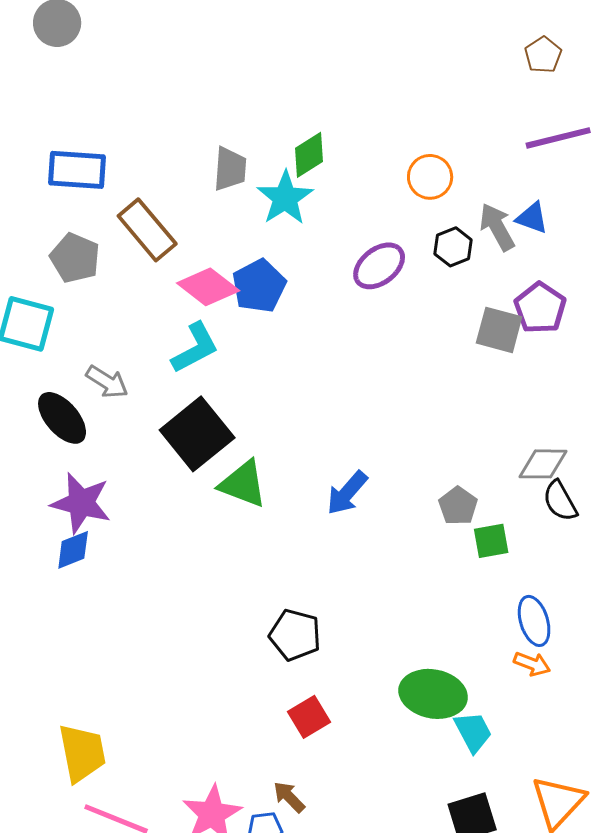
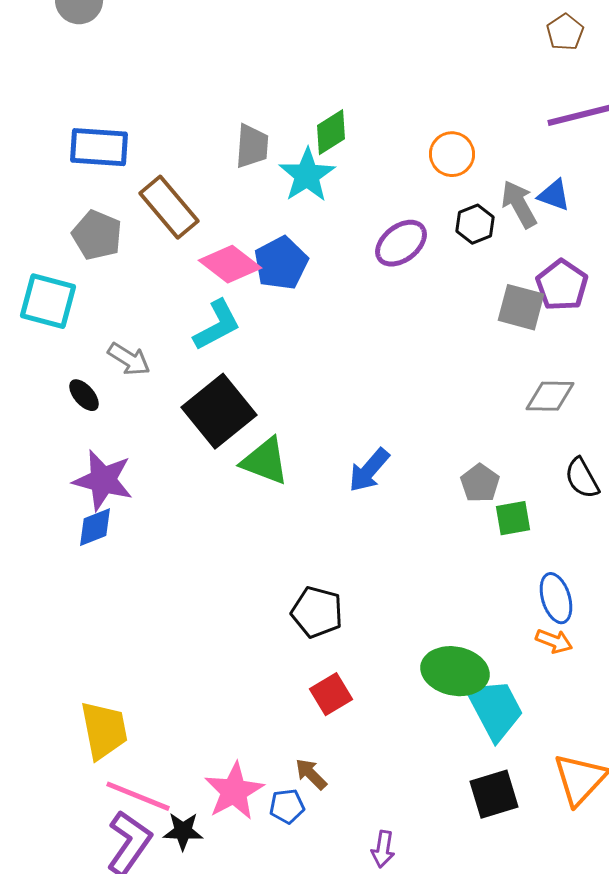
black ellipse: (62, 418) -> (84, 395), size x0.6
gray diamond: (543, 464) -> (550, 396), moved
cyan trapezoid: (473, 732) -> (495, 709), size x1.5

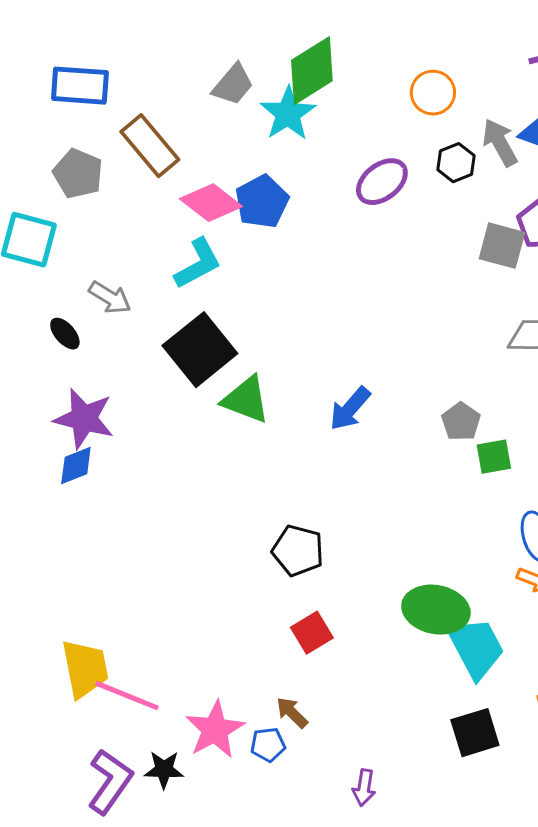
green diamond: (331, 132) -> (312, 71), size x1.5
gray trapezoid: (252, 146) -> (233, 85), turned 36
pink line: (138, 796) -> (127, 696), moved

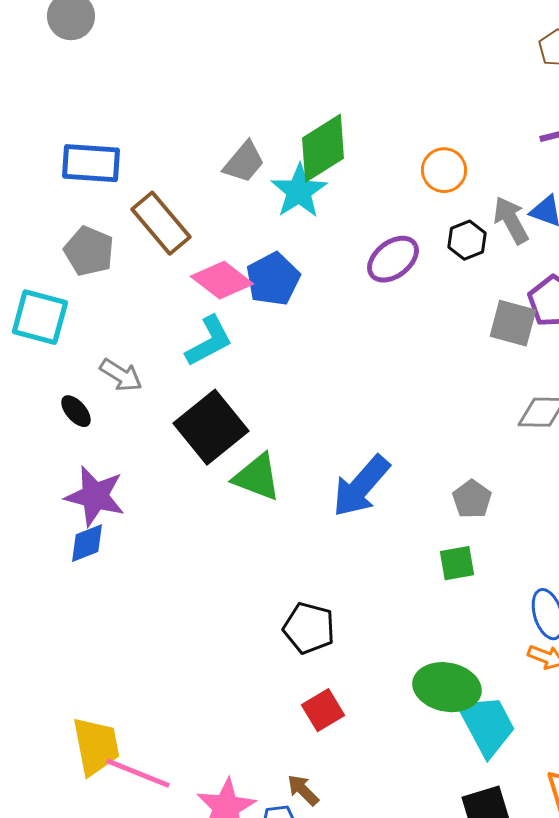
blue arrow: (350, 409) -> (361, 486), size x1.4
green square: (494, 457) -> (457, 563), moved

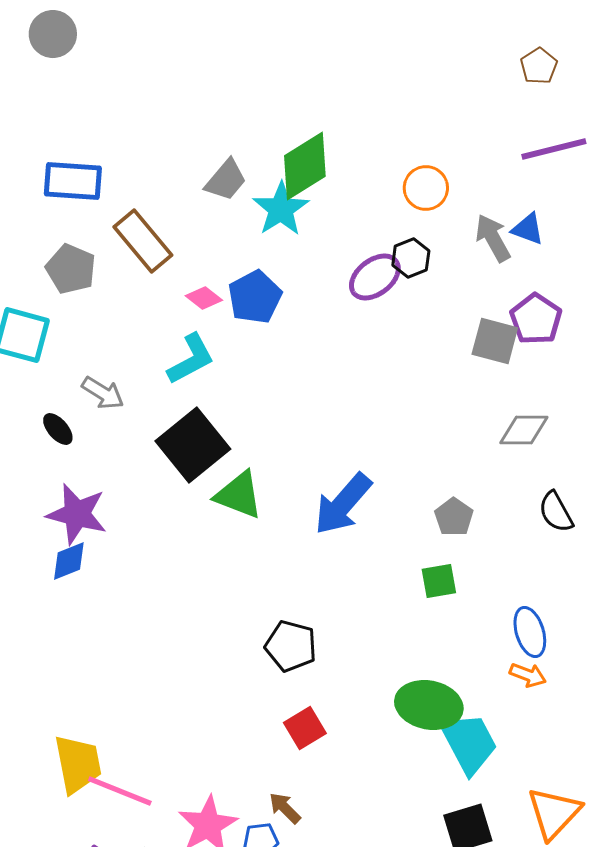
black hexagon: (467, 240) -> (411, 258), moved
pink diamond: (222, 280) -> (204, 298), size x0.6

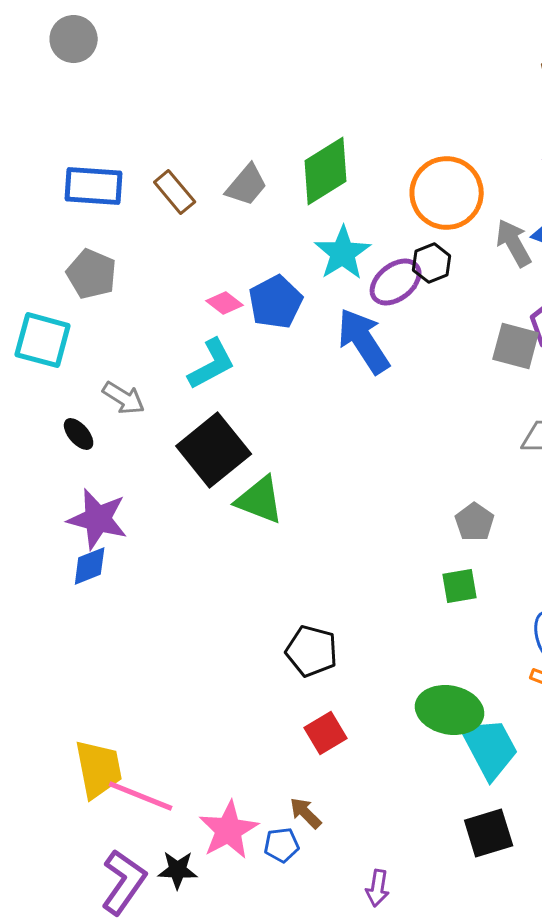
orange circle: (426, 188) -> (447, 193), size x1.6
cyan star: (281, 209) -> (343, 253), moved
brown rectangle: (143, 241) -> (175, 192), moved, size x0.7
blue arrow: (343, 504) -> (364, 341), moved, turned 106

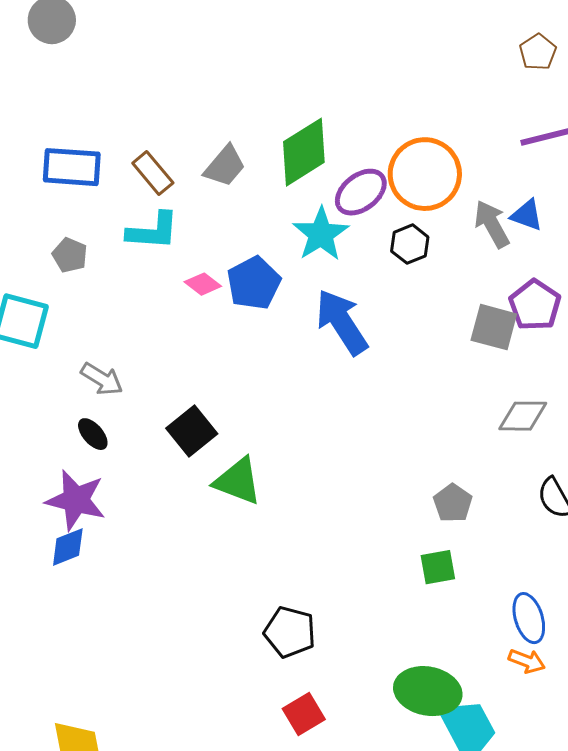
gray pentagon: (92, 274) -> (70, 255), size x0.7
purple ellipse: (396, 282) -> (361, 192), moved
cyan L-shape: (212, 364) -> (153, 231), moved, turned 32
black ellipse: (79, 434) -> (93, 434), moved
black square: (214, 450) -> (192, 431), size x0.7

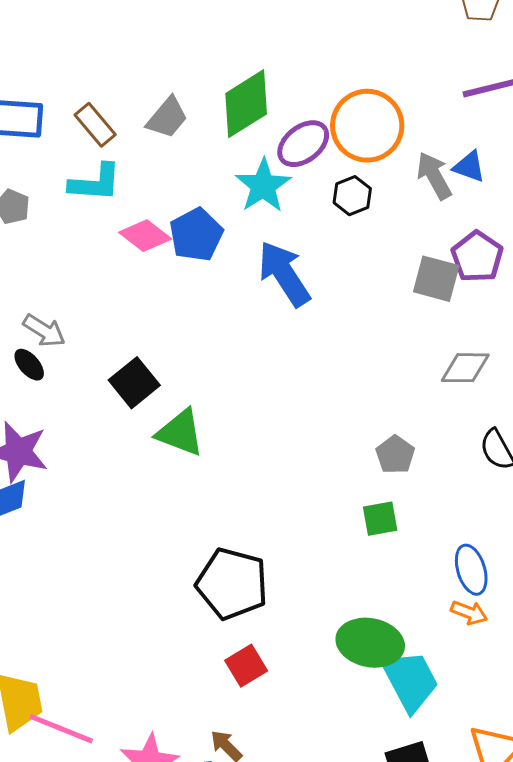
pink diamond: (203, 284) -> (145, 236), size x1.4
black ellipse: (93, 434) -> (29, 365), moved
black pentagon: (290, 632) -> (232, 584), size x1.4

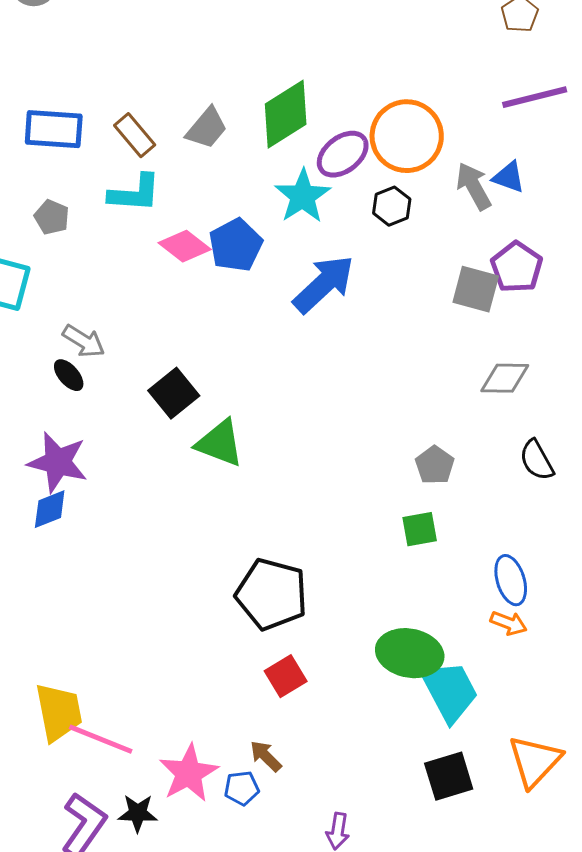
blue arrow: (284, 274) -> (324, 284), turned 80

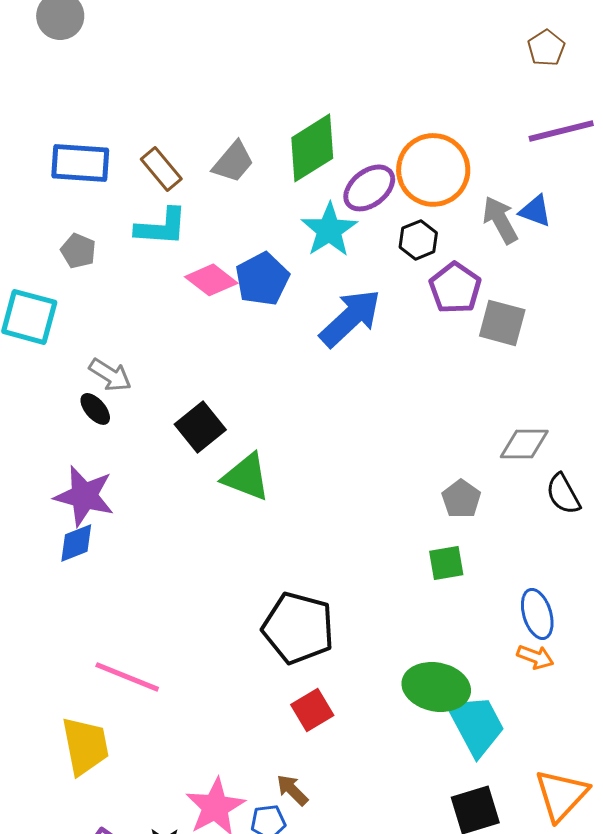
purple pentagon: (517, 267) -> (455, 288), moved
gray diamond: (505, 378) -> (524, 444), moved
pink line: (101, 739) -> (127, 677), moved

